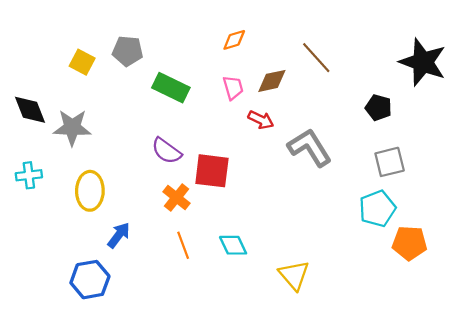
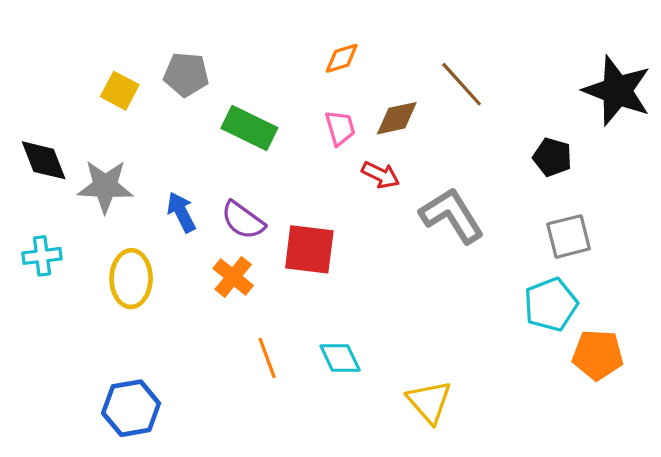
orange cross: (176, 197) -> (233, 277), moved
blue arrow: (119, 235) -> (181, 212), moved, turned -64

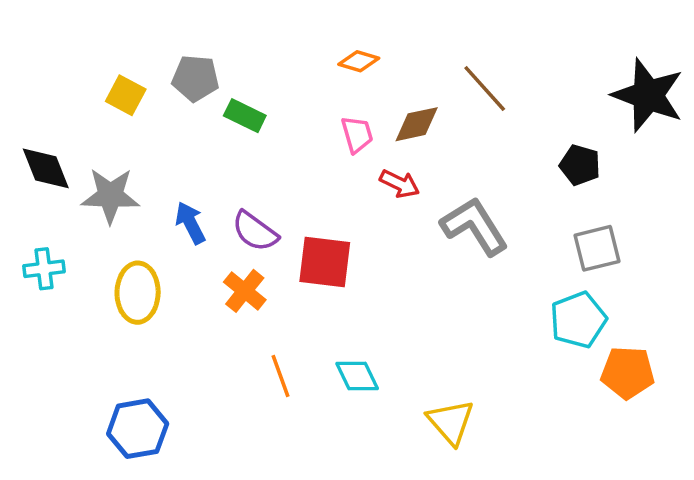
orange diamond: (342, 58) -> (359, 61), turned 33
green rectangle: (249, 128) -> (245, 116), moved, size x0.7

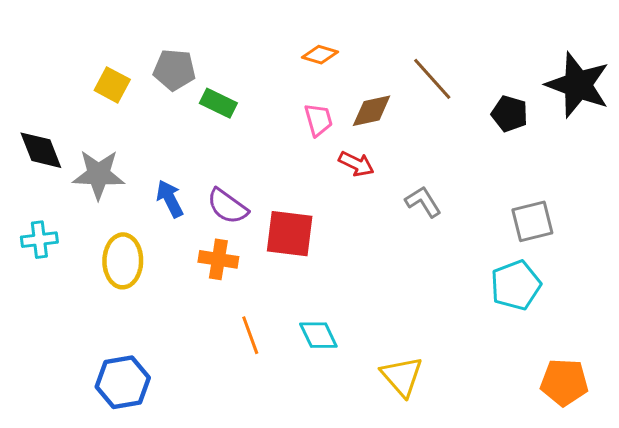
black pentagon: (580, 165) -> (510, 114), moved
gray L-shape: (474, 226) -> (423, 202), size x0.6
orange cross: (245, 291) -> (218, 259), turned -30
orange pentagon: (628, 373) -> (564, 382), moved

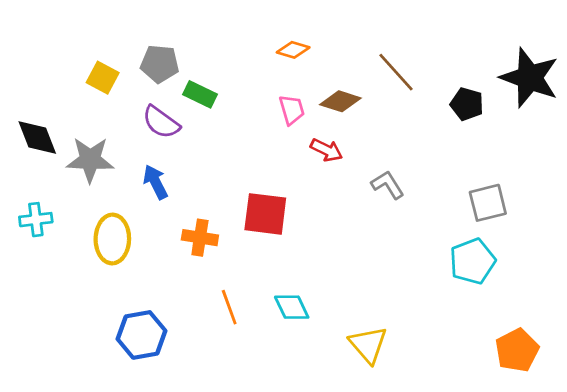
brown diamond: (372, 111) -> (340, 101), turned 30
purple semicircle: (227, 206) -> (161, 122), moved
blue hexagon: (123, 382) -> (142, 335), moved
orange pentagon: (564, 382) -> (517, 350), turned -30

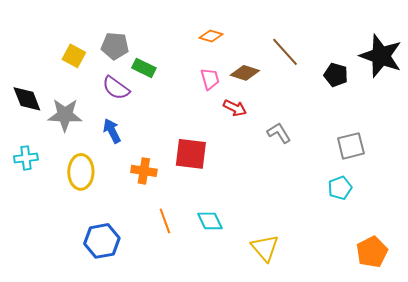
cyan pentagon: (472, 261) -> (340, 188), size x0.7

